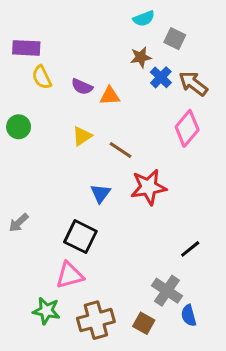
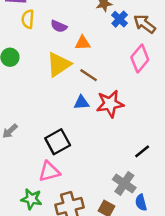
yellow semicircle: (42, 77) -> (28, 19), turned 30
orange triangle: (110, 96) -> (83, 43), moved
yellow triangle: (82, 136) -> (59, 64), size x1.6
blue triangle: (101, 193) -> (81, 102), moved, turned 49
black square: (80, 237) -> (58, 142), turned 35

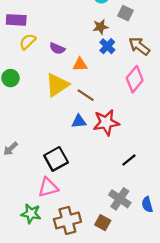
yellow semicircle: (28, 19) -> (28, 42), turned 42
blue cross: (120, 19) -> (107, 46), moved
black line: (142, 151) -> (129, 160), moved
blue semicircle: (141, 203) -> (147, 204), moved

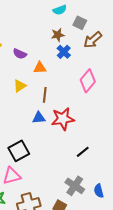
brown arrow: (139, 46) -> (93, 40), moved, turned -78
yellow triangle: (57, 85) -> (20, 86), size x0.6
brown line: (86, 95) -> (45, 95), turned 63

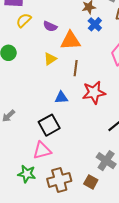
orange triangle: (40, 68) -> (70, 41), size x1.5
blue triangle: (39, 118) -> (61, 98), moved

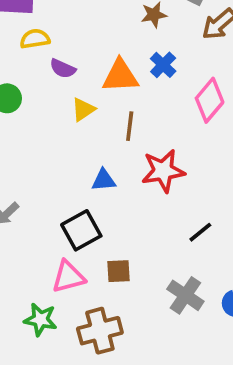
yellow semicircle: (24, 20) -> (35, 39), turned 35
blue cross: (95, 24) -> (163, 65), moved
purple semicircle: (50, 26) -> (63, 69), moved
brown square: (91, 182) -> (119, 271), moved, turned -32

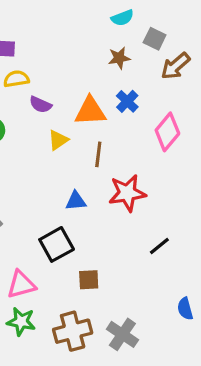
pink triangle: (68, 277) -> (21, 285), moved
gray cross: (185, 295) -> (122, 334), moved

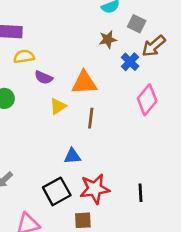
blue cross: (127, 101) -> (130, 62), moved
red star: (127, 193) -> (95, 189), moved
black line: (159, 246) -> (141, 193), turned -54

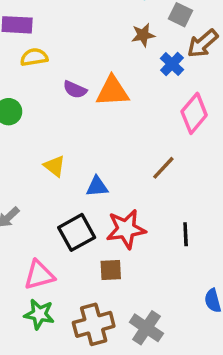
purple semicircle: (44, 77) -> (75, 90), moved
yellow triangle: (58, 106) -> (55, 166), moved, turned -48
brown line: (91, 118) -> (163, 168), moved, turned 36

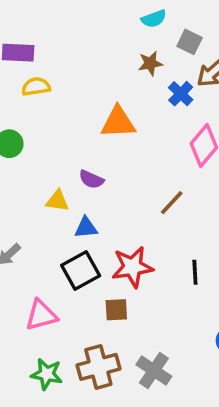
purple semicircle: (75, 90) -> (91, 179), moved
yellow triangle: (55, 166) -> (57, 201), turned -30
blue triangle: (97, 187) -> (86, 228), moved
green star: (39, 314) -> (47, 374), moved

